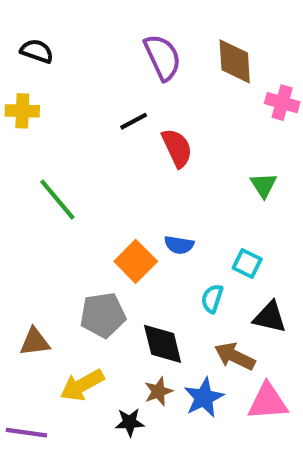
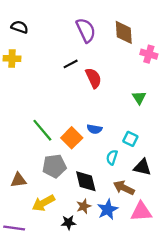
green line: (57, 200) -> (42, 130), moved

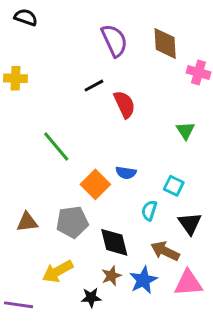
black semicircle: (20, 27) -> (26, 17), moved
green line: (42, 130) -> (56, 147), moved
black triangle: (142, 167) -> (190, 223), turned 42
brown triangle: (18, 180) -> (27, 222), moved

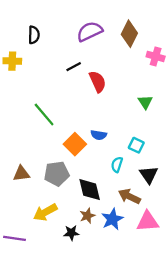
black semicircle: (26, 17) -> (34, 35), moved, turned 72
purple semicircle: (114, 41) -> (90, 31), turned -90
brown diamond: (165, 43) -> (129, 34), turned 30

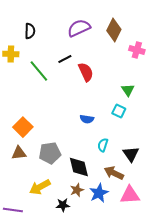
green line: (44, 114) -> (39, 71), moved
orange square: (75, 144) -> (23, 127), moved
cyan square: (136, 145) -> (119, 111), moved

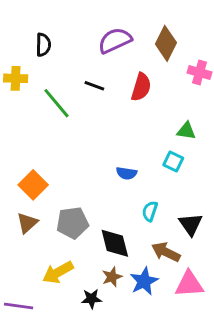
black line: (65, 59) -> (94, 86), turned 48
red semicircle: (86, 72) -> (141, 87), moved, turned 42
green triangle: (128, 90) -> (186, 131), turned -48
brown triangle: (19, 153) -> (27, 223), turned -35

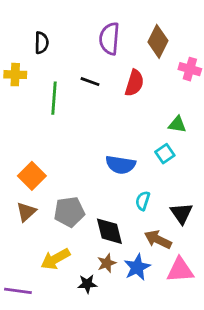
purple semicircle: (115, 40) -> (109, 39), turned -60
green line: (56, 103) -> (54, 98), turned 44
cyan square: (173, 162) -> (165, 154), turned 30
blue semicircle: (126, 173) -> (121, 165), size x1.5

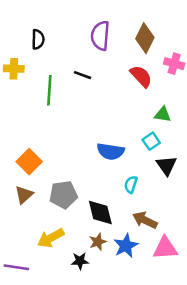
red semicircle: (134, 83) -> (141, 76), moved, turned -60
black triangle: (182, 213) -> (167, 165), moved

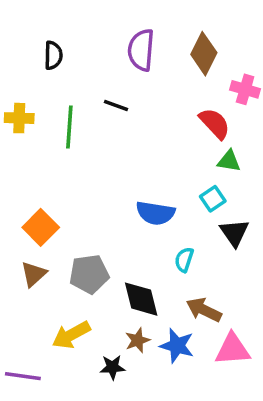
yellow cross: (14, 69) -> (19, 118), moved
red semicircle: (141, 76) -> (215, 123), moved
blue star: (126, 246) -> (177, 346), turned -30

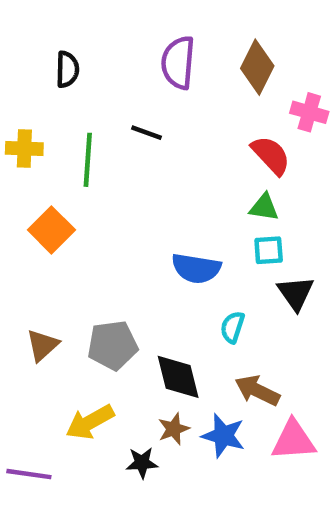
green triangle: (229, 161) -> (264, 207), moved
cyan square: (213, 199) -> (269, 250), turned 30
orange square: (41, 227) -> (51, 230), moved

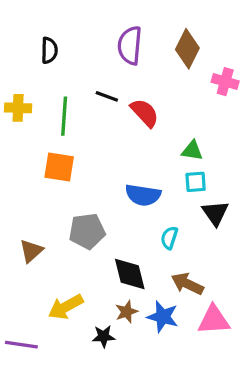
red semicircle: (271, 155) -> (145, 113), moved
orange square: (51, 230) -> (59, 167), moved, turned -36
gray pentagon: (113, 345) -> (87, 231), moved

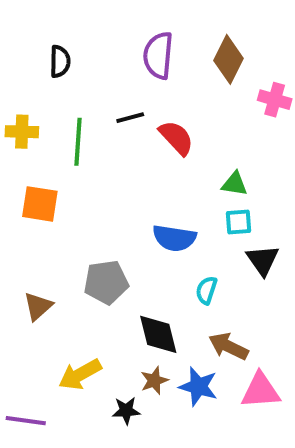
black line: (107, 96) -> (130, 118), turned -35
orange square: (59, 167) -> (40, 204), moved

